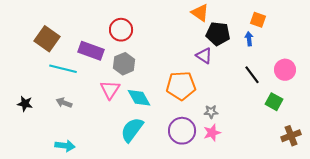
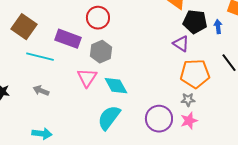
blue arrow: (249, 39) -> (218, 27), moved
orange pentagon: (181, 86) -> (195, 74), moved

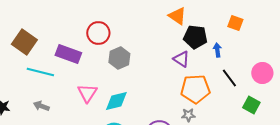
blue arrow: (218, 27) -> (217, 50), moved
gray hexagon: (101, 52) -> (119, 58), moved
cyan diamond: (116, 86) -> (116, 101), turned -75

